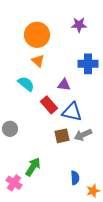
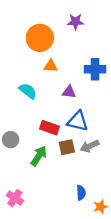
purple star: (79, 25) -> (76, 22), moved
orange triangle: (38, 61) -> (51, 66), moved, turned -40
red rectangle: (49, 105) -> (50, 128), moved, turned -30
green arrow: (33, 167) -> (39, 156), moved

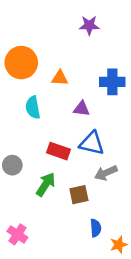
orange circle: (40, 38) -> (21, 63), moved
cyan semicircle: (28, 91) -> (33, 107), turned -138
brown square: (67, 147) -> (79, 195), moved

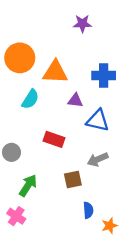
orange triangle: (60, 78) -> (55, 72), size x1.6
cyan semicircle: (33, 107) -> (30, 99), turned -138
blue triangle: (92, 143) -> (98, 120), moved
green arrow: (46, 184) -> (28, 185), moved

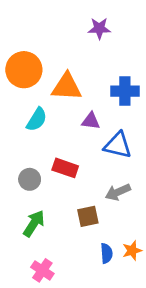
gray circle: (11, 152) -> (30, 179), moved
pink cross: (16, 216) -> (42, 270), moved
orange star: (110, 226) -> (132, 251), moved

